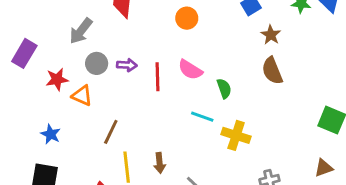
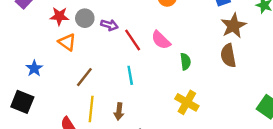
brown star: (271, 35) -> (233, 26), size x1.5
red line: (157, 77) -> (133, 40), turned -45
red star: (57, 79) -> (59, 16), moved
cyan line: (202, 117) -> (130, 75), moved, turned 48

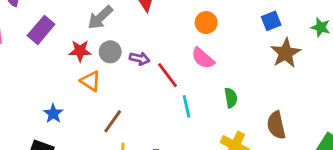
pink semicircle: (161, 40) -> (203, 58), moved
brown semicircle: (228, 56) -> (276, 125), moved
cyan line: (130, 75) -> (187, 106), moved

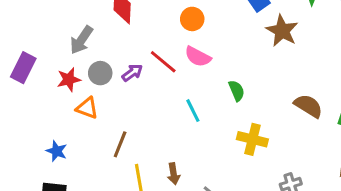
purple arrow: (140, 59) -> (132, 73), turned -36
red line: (168, 75) -> (163, 62), moved
brown semicircle: (276, 125) -> (308, 106), moved, turned 148

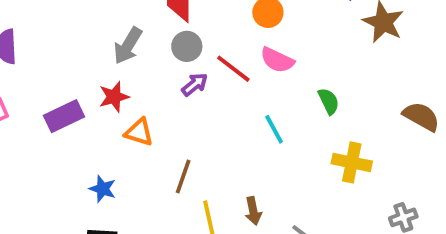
purple rectangle: (23, 68) -> (64, 116), moved, turned 40
gray circle: (100, 73) -> (187, 46), moved

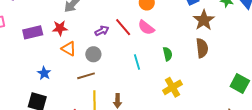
gray circle: (187, 46) -> (93, 54), moved
brown semicircle: (421, 116) -> (202, 48), moved, turned 42
yellow cross: (352, 162) -> (172, 87), turned 36
brown line: (183, 176) -> (86, 76), turned 42

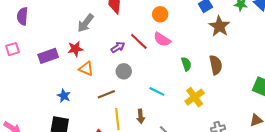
brown semicircle: (202, 48) -> (216, 65), moved
gray circle: (93, 54) -> (124, 71), moved
cyan line: (137, 62) -> (157, 91), moved, turned -42

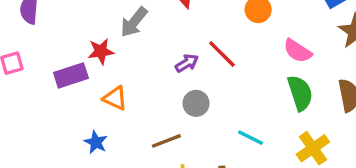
pink semicircle: (162, 40) -> (298, 51), moved
red star: (75, 49) -> (101, 51), moved
green semicircle: (186, 64) -> (300, 93), size x1.5
orange triangle: (86, 69) -> (115, 98), moved

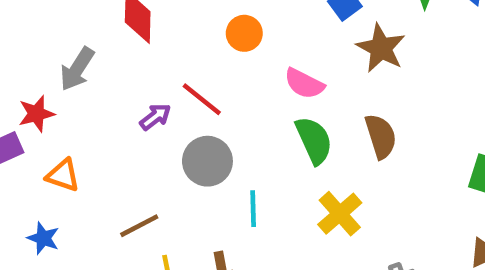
gray circle: (196, 103) -> (207, 161), moved, size x1.4
cyan line: (250, 138) -> (253, 209), turned 68

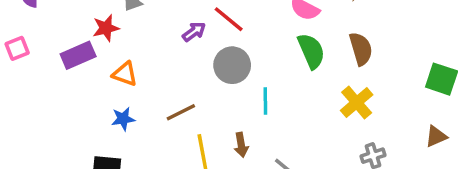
yellow cross: (340, 214) -> (357, 103), moved
blue star: (43, 238) -> (123, 119), moved, turned -30

